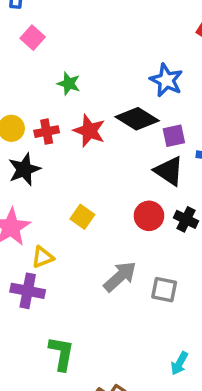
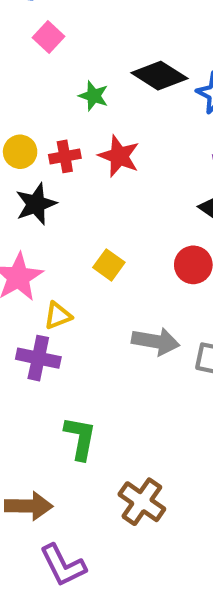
black diamond: (137, 119) -> (159, 76), moved
gray arrow: (120, 277) -> (156, 341), turned 51

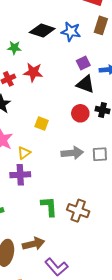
brown cross: (142, 502) -> (78, 211), moved

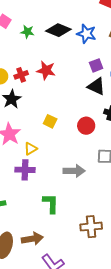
green star: (14, 48) -> (27, 32), moved
red circle: (80, 113) -> (86, 126), moved
gray arrow: (72, 153) -> (74, 171), moved
brown cross: (78, 211) -> (91, 227), moved, turned -30

